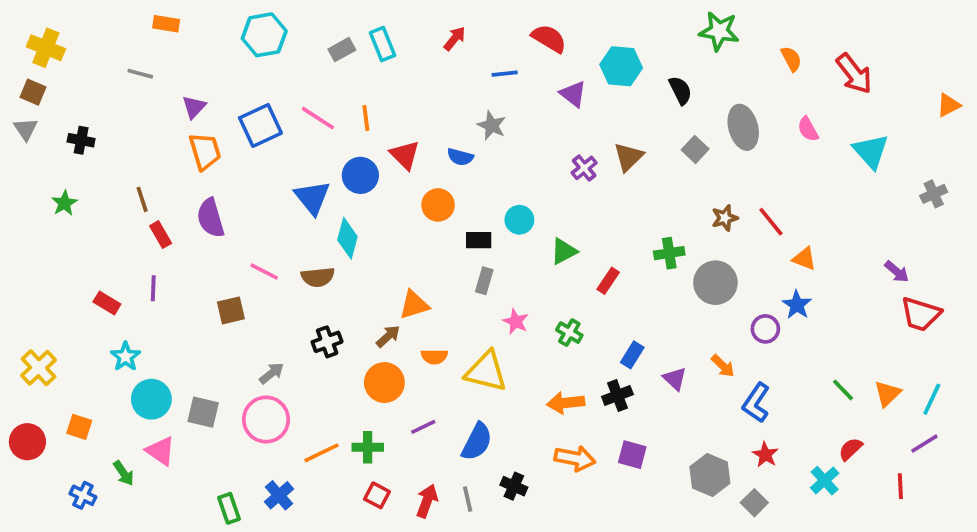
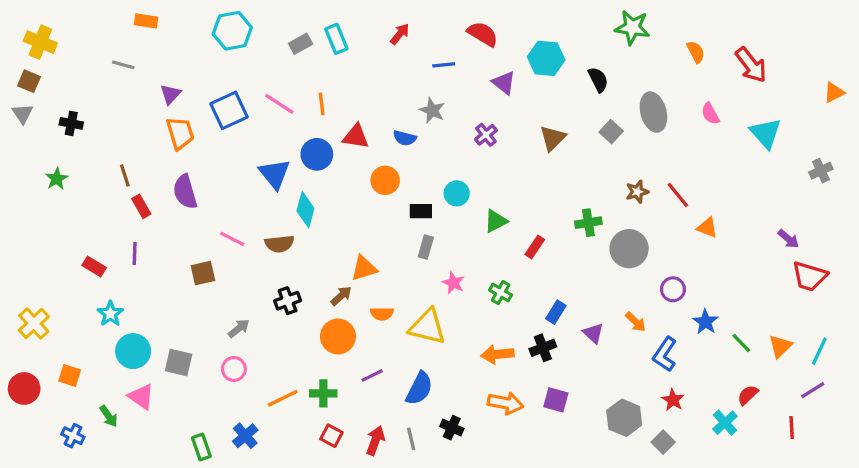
red triangle: (405, 155) -> (356, 136), turned -36
purple cross: (584, 168) -> (486, 135), moved
blue star: (797, 305) -> (705, 322), moved
pink circle: (266, 420) -> (234, 369), size x0.6

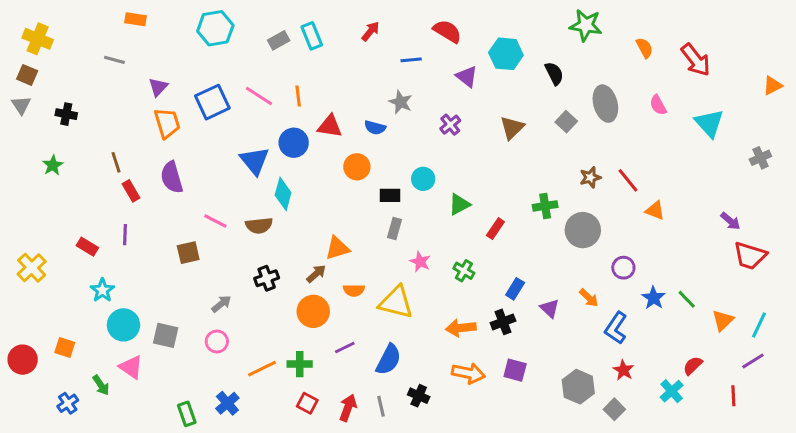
yellow cross: (34, 323) -> (32, 268), moved
green line: (741, 343) -> (687, 299), moved
blue cross: (73, 436) -> (68, 403), turned 30

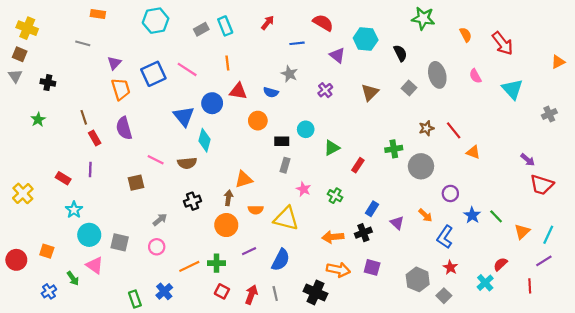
orange line: (298, 96) -> (227, 63), moved
brown arrow: (316, 274) -> (228, 198), turned -40
black cross: (419, 396) -> (315, 292), moved, size x1.5

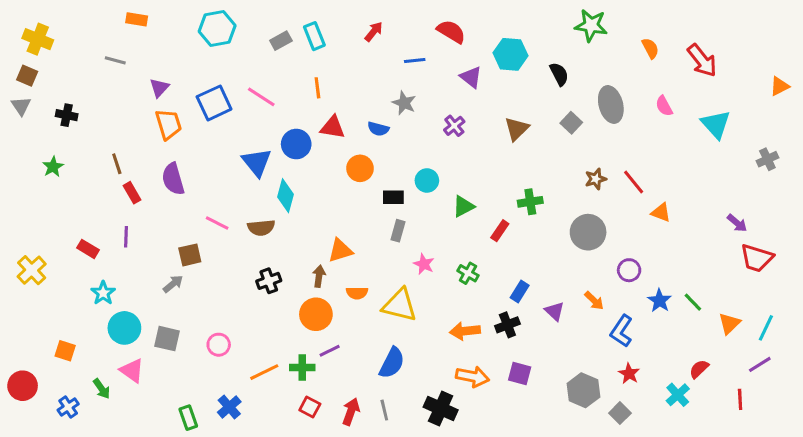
green cross: (394, 149) -> (530, 202), moved
gray arrow: (160, 220) -> (173, 284), moved
purple line: (249, 251) -> (330, 351), moved
red circle: (16, 260) -> (23, 386), moved

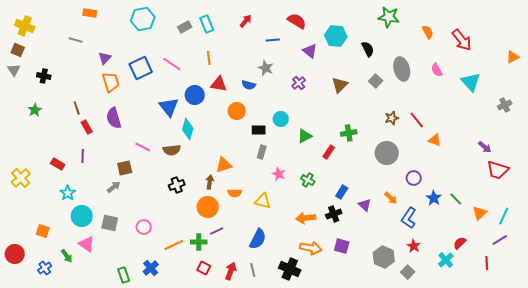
yellow triangle: (400, 305) -> (263, 201), size x0.7

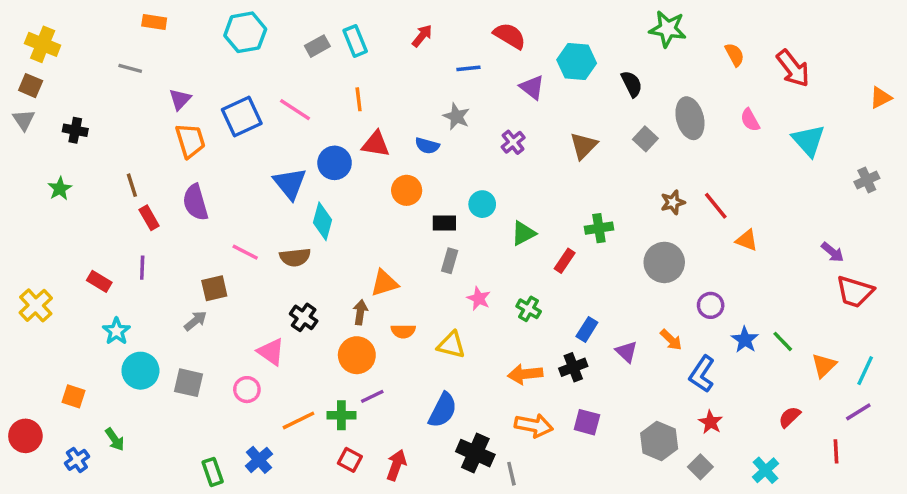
black cross: (177, 185) -> (304, 317), turned -35
pink triangle: (87, 244) -> (271, 352), moved
cyan cross: (446, 260) -> (766, 470), moved
black cross: (290, 269) -> (475, 453), moved
gray line: (253, 270) -> (511, 474), moved

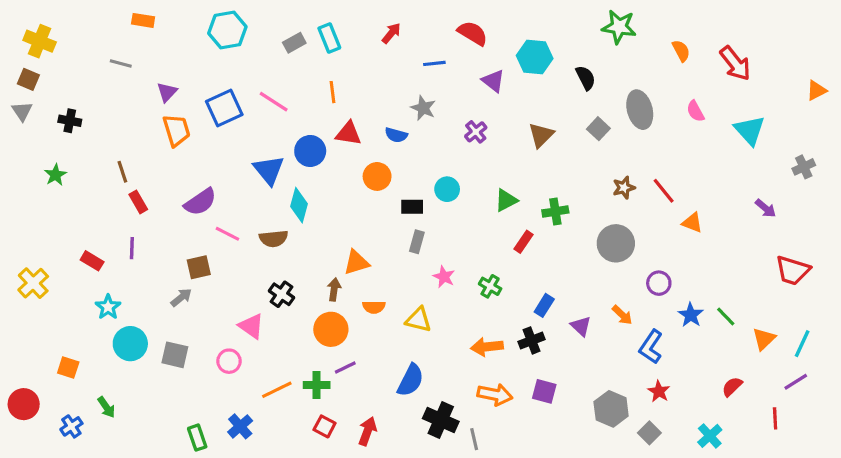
purple semicircle: (195, 202) -> (200, 202), moved, turned -108
green triangle: (523, 233) -> (506, 200), moved
purple arrow: (833, 252) -> (766, 208), moved

